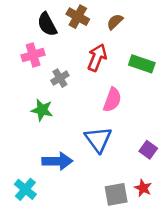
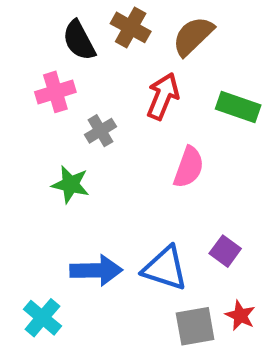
brown semicircle: (115, 22) -> (193, 36), size x1.5
blue triangle: (98, 139) -> (165, 268), moved, turned -36
purple square: (148, 150) -> (225, 251), moved

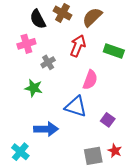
blue triangle: (165, 268) -> (76, 107), moved

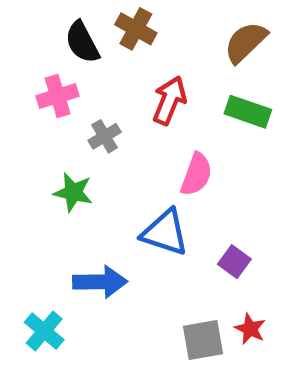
brown semicircle: (92, 17) -> (246, 42), moved

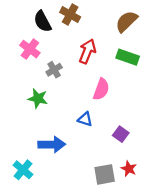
pink cross: (58, 96) -> (30, 49), turned -36
blue triangle: (165, 233) -> (85, 119), size x0.6

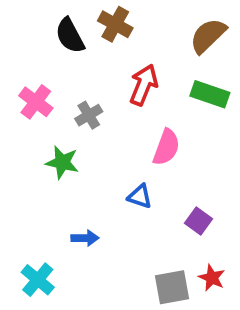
pink cross: (30, 49) -> (36, 102), moved
blue arrow: (52, 145) -> (85, 238), size x0.6

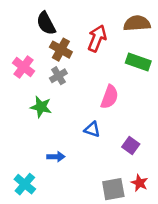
brown cross: (115, 24) -> (61, 50), moved
brown semicircle: (208, 36) -> (137, 23), turned 40
red arrow: (144, 85) -> (97, 38), moved

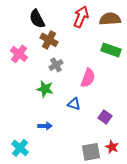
red arrow: (97, 38) -> (81, 17), moved
gray cross: (58, 76) -> (56, 65), moved
green star: (41, 107) -> (45, 89), moved

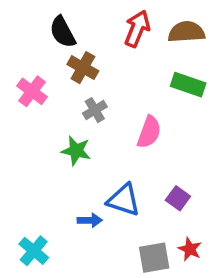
blue triangle: (74, 104) -> (124, 200), moved, size x1.5
blue arrow: (45, 126) -> (90, 220), moved

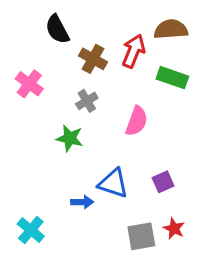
red arrow: (137, 29) -> (134, 51), moved
brown cross: (83, 68) -> (93, 59), moved
purple square: (178, 198) -> (163, 182), turned 30

